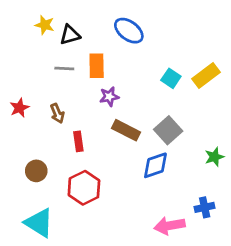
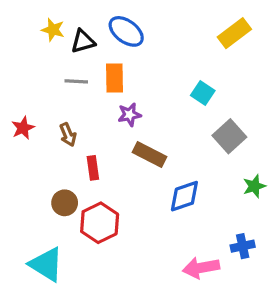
blue ellipse: (129, 31) -> (126, 31), moved
yellow rectangle: (206, 76) -> (234, 33), moved
gray square: (168, 130) -> (229, 136), moved
brown circle: (36, 171) -> (65, 203), moved

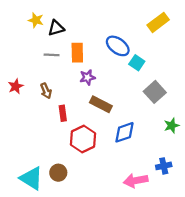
blue ellipse: (126, 31) -> (118, 46), moved
brown circle: (65, 203) -> (58, 173), moved
red hexagon: (100, 223) -> (83, 139), moved

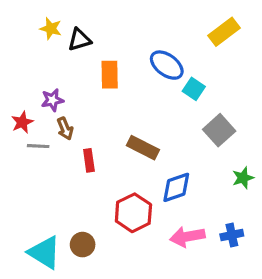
gray line: (52, 55) -> (38, 146), moved
purple star: (87, 77) -> (52, 100), moved
red hexagon: (83, 139) -> (133, 213), moved
pink arrow: (136, 181) -> (187, 237), moved

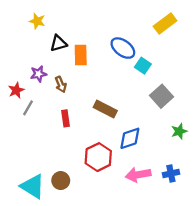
black triangle: (79, 40) -> (58, 43), moved
brown arrow: (65, 129) -> (61, 84), moved
gray line: (38, 146) -> (28, 108), turned -63

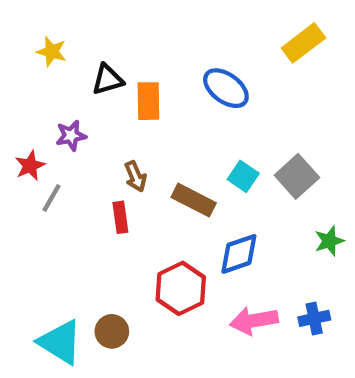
yellow star: (37, 21) -> (52, 52), moved
cyan square: (143, 66) -> (243, 176), moved
brown arrow: (61, 84) -> (136, 176), moved

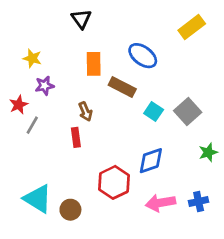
yellow star: (52, 52) -> (32, 58), moved
black triangle: (108, 80) -> (81, 19), moved, turned -50
brown rectangle: (194, 200) -> (122, 87), moved
cyan triangle: (60, 342) -> (38, 199), moved

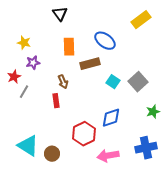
brown rectangle: (122, 87) -> (90, 64), turned -42
blue cross: (199, 201) -> (146, 148), size x1.5
pink arrow: (160, 203) -> (108, 156), moved

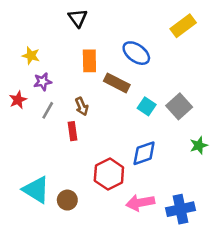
brown rectangle: (90, 64) -> (117, 83), turned 42
gray line: (24, 92) -> (48, 110), moved
blue cross: (146, 148) -> (180, 209), moved

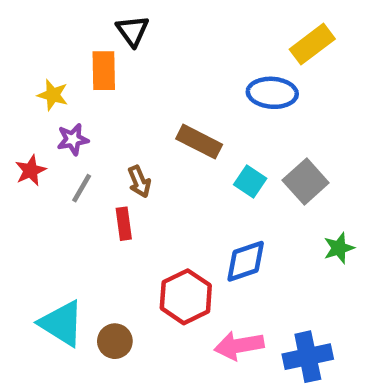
blue ellipse: (136, 53) -> (272, 93), moved, turned -32
orange rectangle: (89, 61) -> (104, 71), moved

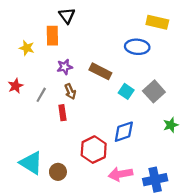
yellow rectangle: (312, 44) -> (157, 22), turned 50
purple star: (73, 139) -> (65, 67), moved

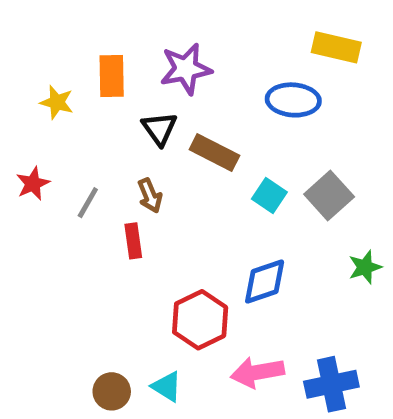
black triangle: (67, 16) -> (159, 129), moved
purple star: (65, 67) -> (186, 69), moved, size x1.5
cyan triangle: (31, 163) -> (167, 387), moved, size x0.6
brown circle: (58, 172) -> (112, 391), moved

